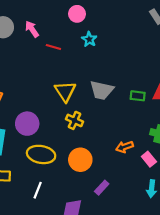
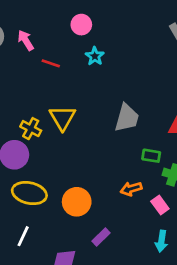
gray trapezoid: (102, 90) -> (127, 118), moved, turned -90
green rectangle: (138, 96) -> (151, 156), moved
yellow cross: (75, 120) -> (31, 129), moved

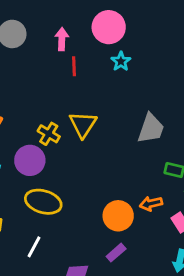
pink circle: (81, 25) -> (109, 27), size x1.5
pink arrow: (26, 40) -> (62, 39), moved, turned 30
red line: (51, 63) -> (74, 66), turned 66
orange circle: (77, 202) -> (118, 216), moved

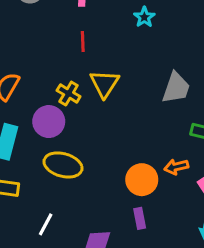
red line: (74, 66) -> (83, 42), moved
white line: (34, 247) -> (46, 224), moved
purple rectangle: (116, 253) -> (140, 218), turned -60

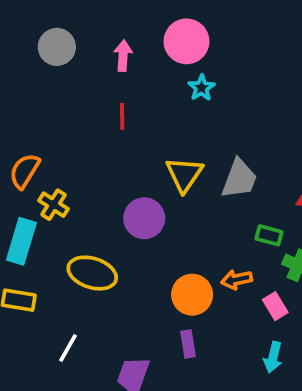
yellow triangle: (105, 84) -> (184, 174), moved
yellow cross: (69, 94) -> (53, 205), moved
purple circle: (49, 122) -> (144, 218), moved

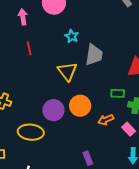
cyan star: (201, 88) -> (72, 36), moved
gray trapezoid: (239, 179) -> (94, 55), moved
purple circle: (144, 218) -> (53, 110), moved
orange circle: (192, 295) -> (80, 106), moved

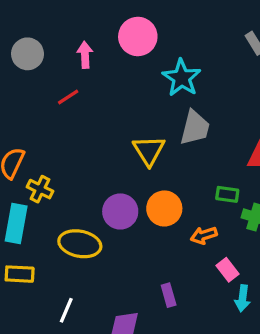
cyan star: (72, 36) -> (182, 78), moved, size x1.6
red line: (29, 48) -> (68, 97), moved, turned 64
pink rectangle: (129, 129) -> (227, 270), moved

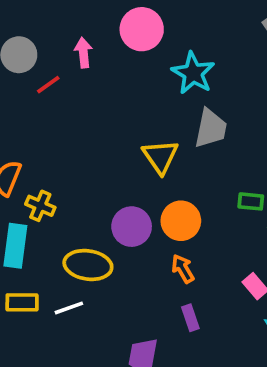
red line: (68, 97) -> (48, 85), moved
orange arrow: (204, 235) -> (183, 269), moved, turned 80
white line: (66, 310) -> (69, 308), moved, turned 50

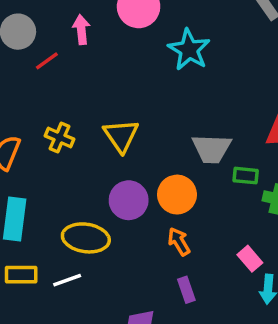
gray trapezoid: (211, 128) -> (212, 149), moved, turned 81
yellow triangle: (160, 157) -> (121, 136), moved
yellow cross: (40, 206) -> (59, 138), moved

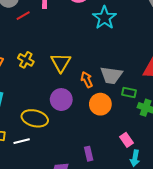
orange circle: (177, 195) -> (100, 104), moved
orange arrow: (179, 242) -> (87, 80), moved

